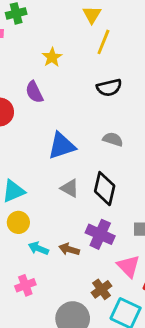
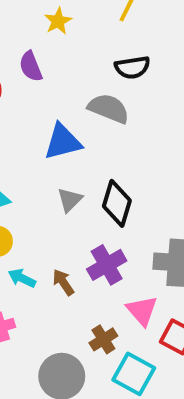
gray semicircle: (113, 139) -> (109, 108), moved, size x1.5
gray triangle: (70, 188) -> (70, 200), turned 42
purple cross: (100, 234) -> (107, 265), turned 32
brown arrow: (69, 249) -> (63, 282), turned 36

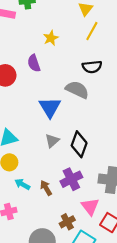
blue triangle: (63, 142) -> (50, 107), turned -50

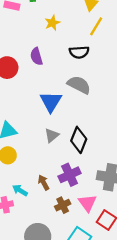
yellow star: (51, 38) -> (52, 23), moved
black semicircle: (92, 67) -> (79, 52), moved
cyan arrow: (22, 184) -> (20, 190), moved
brown cross: (67, 222) -> (63, 205), moved

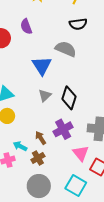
black semicircle: (79, 52) -> (78, 24), moved
brown cross: (63, 205) -> (38, 158), moved

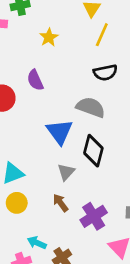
black diamond: (69, 98) -> (93, 151), moved
brown arrow: (41, 138) -> (60, 203), moved

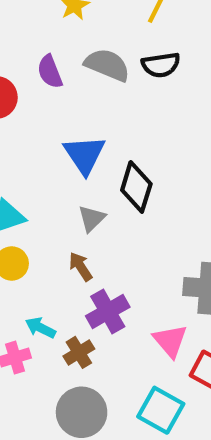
gray semicircle: (91, 107) -> (107, 65), moved
purple cross: (94, 216) -> (108, 312), moved

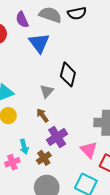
blue triangle: (84, 155) -> (39, 43), moved
cyan arrow: (40, 328) -> (24, 147), turned -128

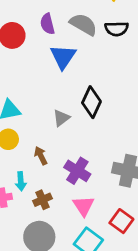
brown arrow: (42, 115) -> (41, 156), moved
purple cross: (57, 137) -> (77, 171), moved, turned -36
pink triangle: (89, 150) -> (84, 206), moved

